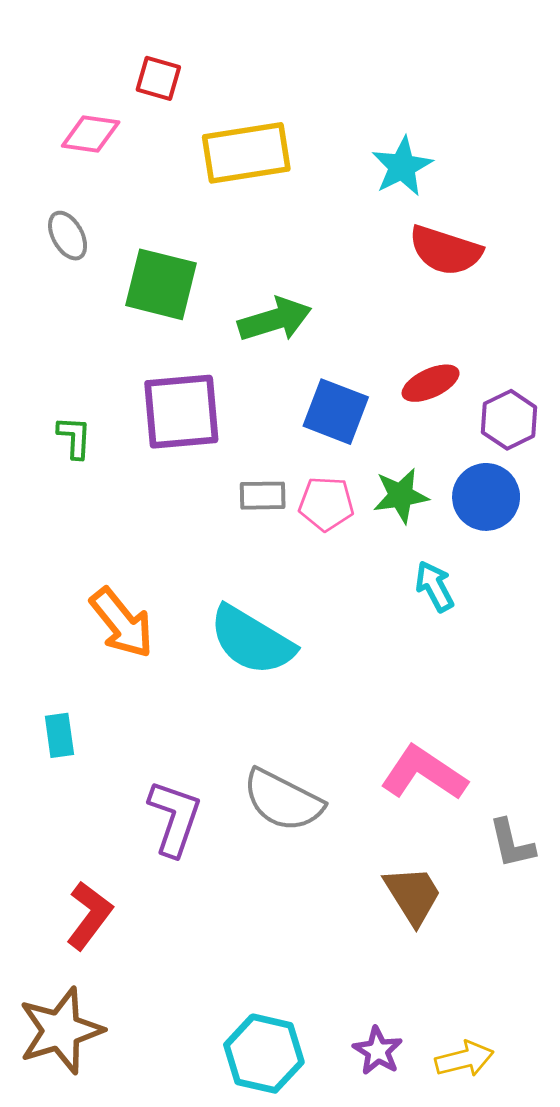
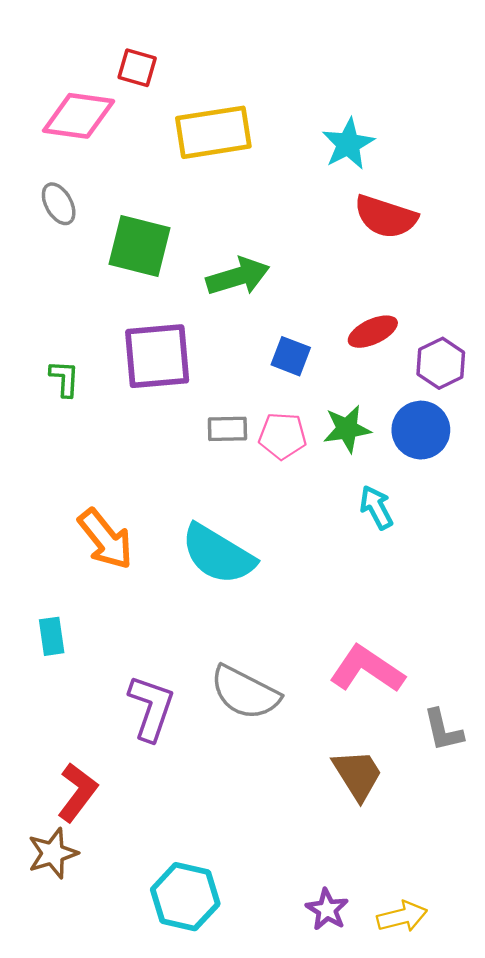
pink diamond: (91, 134) -> (79, 116), size x1.4
blue square: (336, 412) -> (291, 356), size x0.7
brown star: (61, 1031) -> (53, 853), moved, size x0.7
cyan hexagon: (264, 1054) -> (185, 897), moved

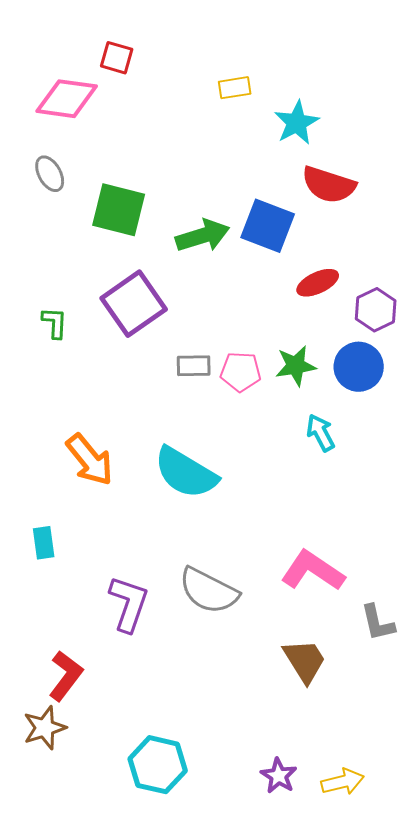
yellow rectangle: (213, 132) -> (235, 88), moved, size x0.5
purple square: (157, 356) -> (134, 304), turned -30
blue square: (291, 356) -> (268, 226), moved, size x1.6

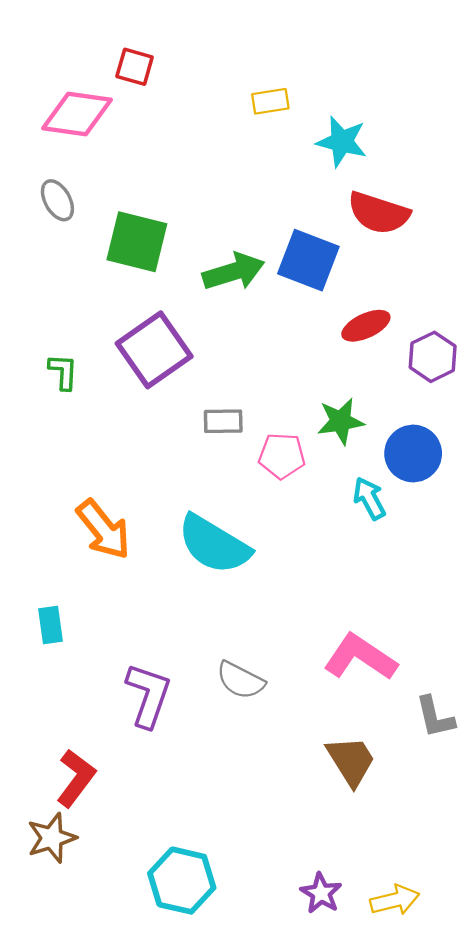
cyan star: (297, 123) -> (342, 142), turned -30
blue circle: (359, 367) -> (413, 453), moved
pink pentagon: (241, 372) -> (282, 456), moved
gray semicircle: (209, 591) -> (240, 680), size x0.7

